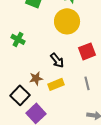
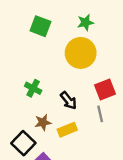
green cross: (18, 39) -> (33, 88), moved
gray line: (87, 83) -> (100, 114), moved

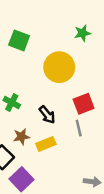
green star: (86, 22) -> (82, 33), moved

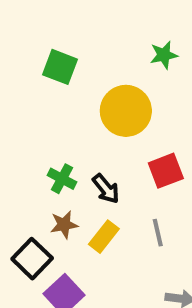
green cross: (12, 103) -> (62, 179), moved
gray line: (79, 128) -> (158, 233), moved
yellow rectangle: (46, 144) -> (104, 237), turned -30

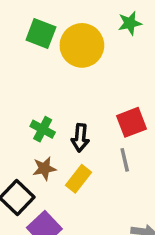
yellow circle: (126, 111) -> (82, 45), moved
black arrow: (106, 189) -> (80, 138), turned 44
gray line: (158, 233) -> (125, 160), moved

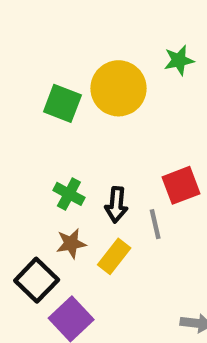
green square: (41, 33) -> (62, 103), moved
gray line: (125, 160) -> (155, 224), moved

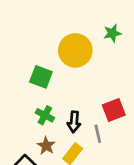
green square: (62, 103) -> (41, 77), moved
brown star: (71, 243) -> (46, 146), turned -30

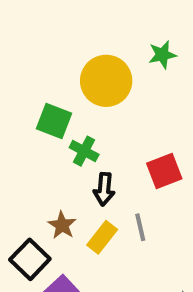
green cross: (45, 115) -> (84, 151), moved
gray line: (98, 134) -> (140, 227), moved

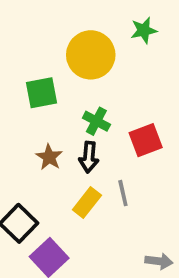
green square: (54, 121) -> (42, 93), turned -32
green cross: (84, 151) -> (96, 121), moved
brown star: (62, 225) -> (49, 157), moved

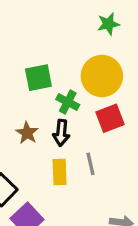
yellow circle: (91, 55) -> (102, 76), moved
green square: (42, 93) -> (38, 78), moved
yellow rectangle: (87, 203) -> (60, 172), turned -40

